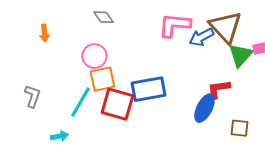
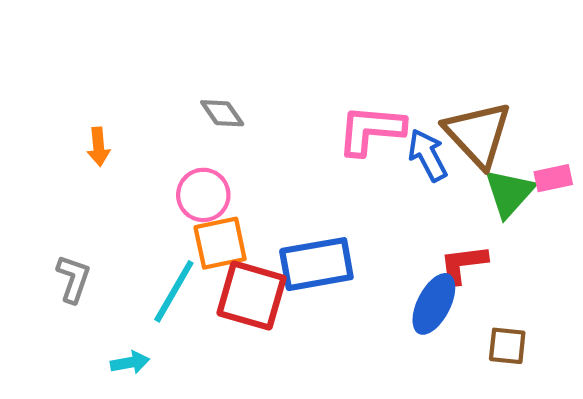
blue arrow: (201, 37) -> (428, 155), turned 90

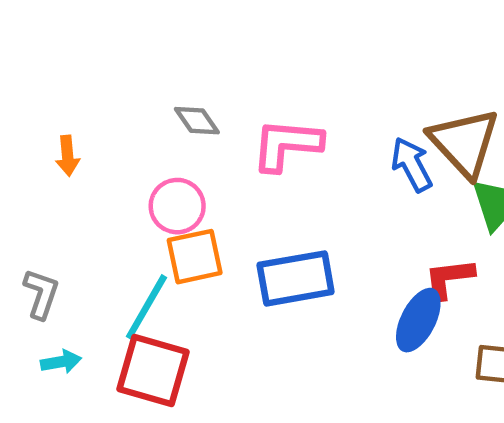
pink L-shape: (371, 130) -> (287, 145), moved
red square: (252, 296) -> (153, 371), moved
cyan arrow: (130, 363) -> (61, 362), moved

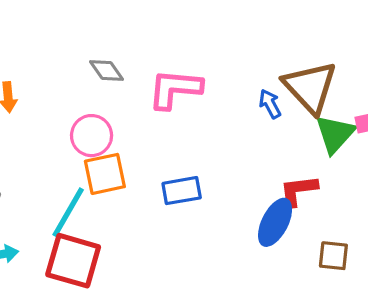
blue arrow: (412, 164) -> (270, 104), size x0.7
blue rectangle: (296, 278) -> (182, 191), size x0.7

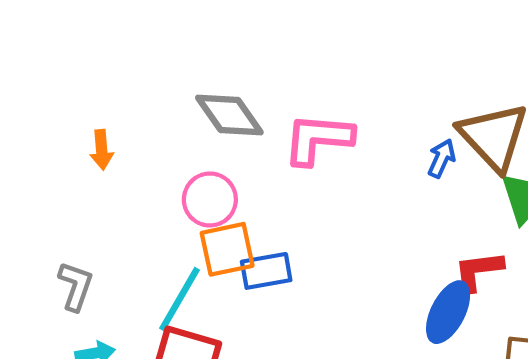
gray diamond: (107, 70) -> (229, 115), size x1.5
blue arrow: (270, 104) -> (442, 158), turned 52
blue rectangle: (182, 191) -> (266, 271), moved

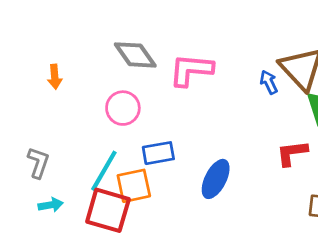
blue arrow: (442, 158) -> (269, 82), turned -50
orange square: (227, 249) -> (134, 186), moved
blue ellipse: (448, 312) -> (216, 179), moved

